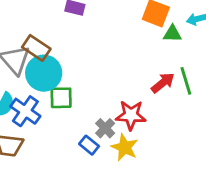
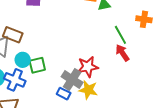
cyan circle: (44, 73) -> (23, 60), moved, size x0.6
red arrow: (163, 83) -> (122, 53), moved, turned -72
gray cross: (105, 128) -> (72, 80), size x1.5

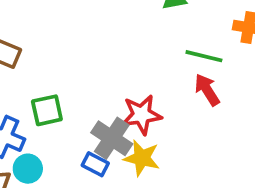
green line: (120, 35) -> (204, 56), turned -48
cyan circle: (23, 60) -> (28, 169), moved

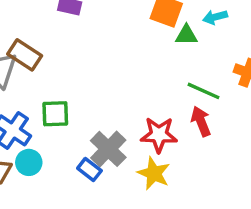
red star: (142, 115) -> (159, 135), moved
yellow star: (142, 158) -> (154, 173), moved

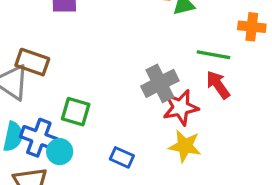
green square: (55, 114) -> (76, 112), turned 32
gray cross: (108, 149) -> (160, 83), moved, turned 33
cyan circle: (29, 162) -> (60, 152), moved

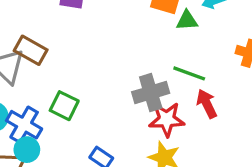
green line: (213, 55) -> (189, 73), moved
cyan circle: (60, 152) -> (27, 150), moved

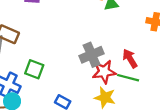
green line: (189, 73) -> (128, 78), moved

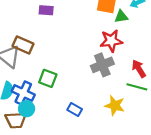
red star: (104, 72) -> (111, 41), moved

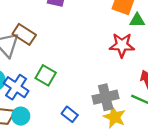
gray cross: (102, 65) -> (106, 97), moved
cyan circle: (27, 109) -> (21, 116), moved

